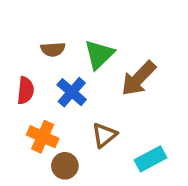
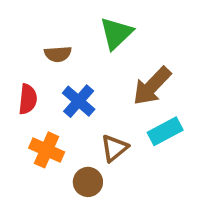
green triangle: (99, 54) -> (116, 33), moved
cyan rectangle: (151, 159) -> (165, 131), moved
brown circle: (65, 166) -> (88, 182), moved

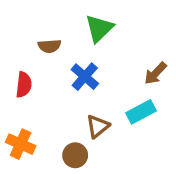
brown arrow: (152, 86) -> (155, 73), moved, size x0.7
blue cross: (79, 101) -> (85, 77), moved
orange cross: (47, 150) -> (21, 144), moved

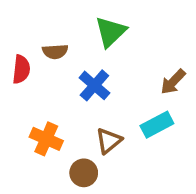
red semicircle: (24, 85) -> (21, 69), moved
orange cross: (21, 144) -> (46, 139), moved

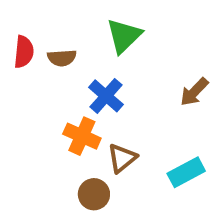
red semicircle: (21, 69) -> (24, 52), moved
cyan rectangle: (157, 125) -> (186, 172), moved
orange cross: (46, 139) -> (82, 136), moved

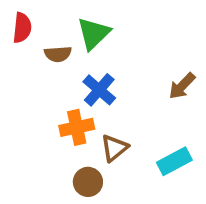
green triangle: (124, 36) -> (94, 33), moved
red semicircle: (24, 52) -> (22, 28), moved
orange cross: (82, 136) -> (77, 127), turned -36

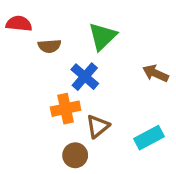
red semicircle: (22, 28) -> (19, 24), turned -90
green triangle: (94, 33) -> (102, 36), moved
brown arrow: (182, 86) -> (155, 73), turned 70

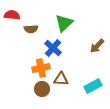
brown arrow: (155, 73) -> (97, 46), turned -70
brown triangle: (98, 126) -> (61, 79), turned 42
brown circle: (75, 155) -> (42, 89), moved

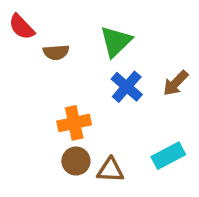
red semicircle: (12, 15) -> (22, 27), turned -140
blue cross: (53, 48) -> (127, 87), moved
brown triangle: (61, 79) -> (110, 170), moved

